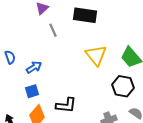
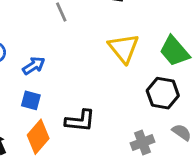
blue square: (32, 91) -> (31, 100), turned 32

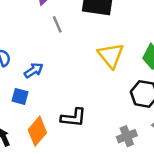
blue square: (31, 100) -> (20, 96), moved

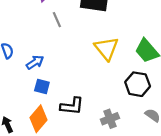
blue square: (20, 96) -> (42, 86), moved
gray cross: (127, 136) -> (110, 119), moved

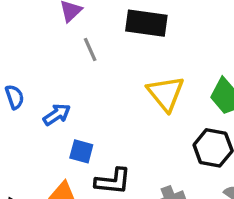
blue square: (42, 86) -> (81, 151), moved

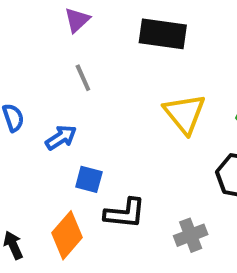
gray line: (90, 50) -> (83, 78), moved

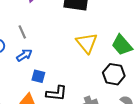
gray line: (83, 78) -> (22, 32), moved

